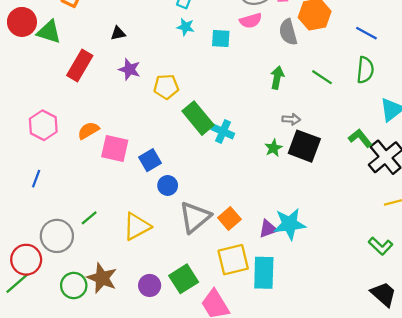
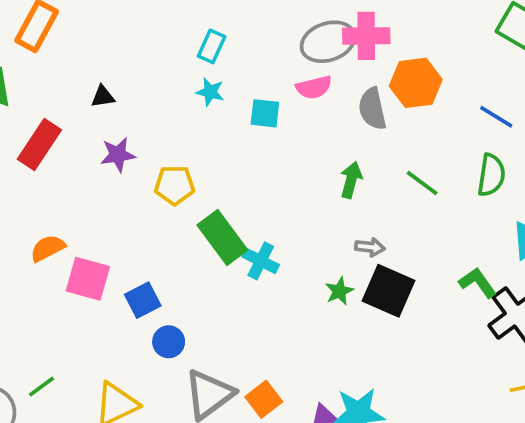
purple star: (129, 69) -> (118, 155), turned -30

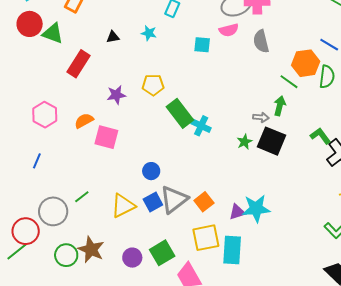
orange hexagon: (416, 83) -> (306, 63), moved
cyan star: (210, 92) -> (149, 33), moved
purple star: (118, 155) -> (116, 95), moved
green arrow: (351, 180) -> (280, 106), moved
blue square: (143, 300) -> (153, 202), moved

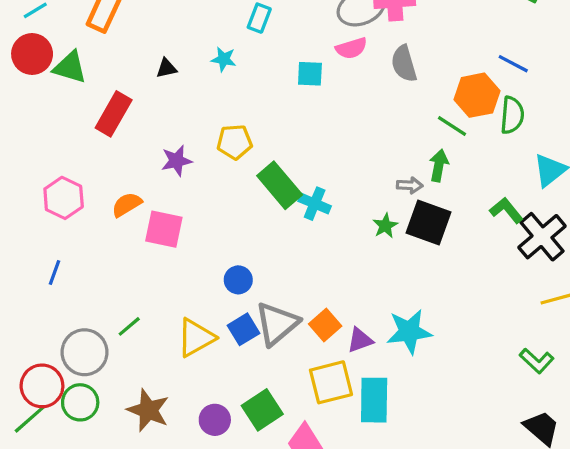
purple triangle: (237, 212) -> (360, 340), moved
green circle: (66, 255) -> (80, 402), moved

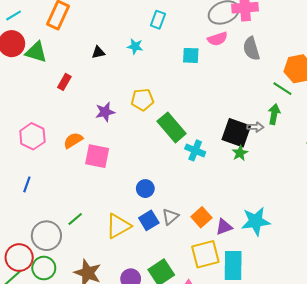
red rectangle: (114, 114) -> (64, 82), size x0.6
cyan cross: (315, 204) -> (195, 150), moved
black square: (428, 223) -> (236, 133), moved
gray triangle: (277, 324) -> (170, 217), size x0.6

